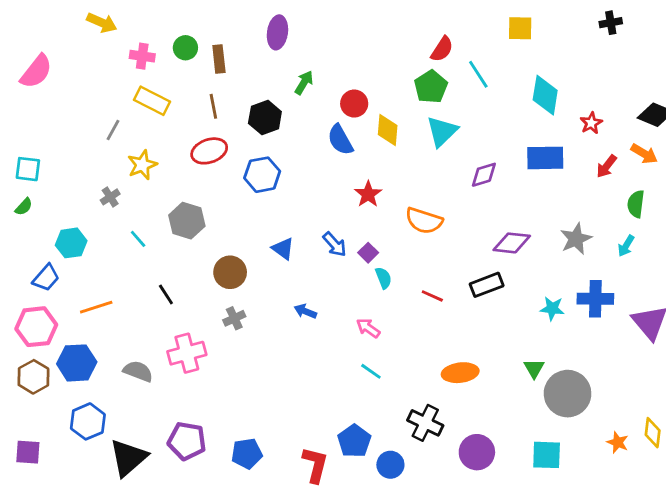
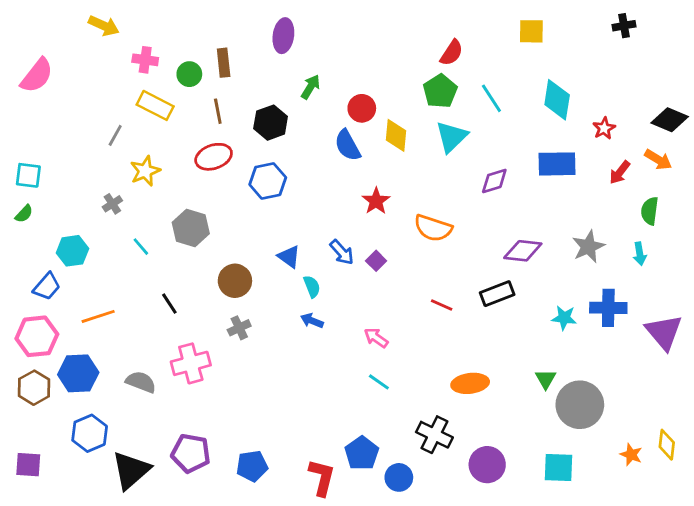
green circle: (185, 48) -> (189, 74), moved
cyan line: (478, 74) -> (491, 98), moved
cyan arrow: (626, 246) -> (640, 254), turned -40
cyan semicircle: (383, 278) -> (312, 286), moved

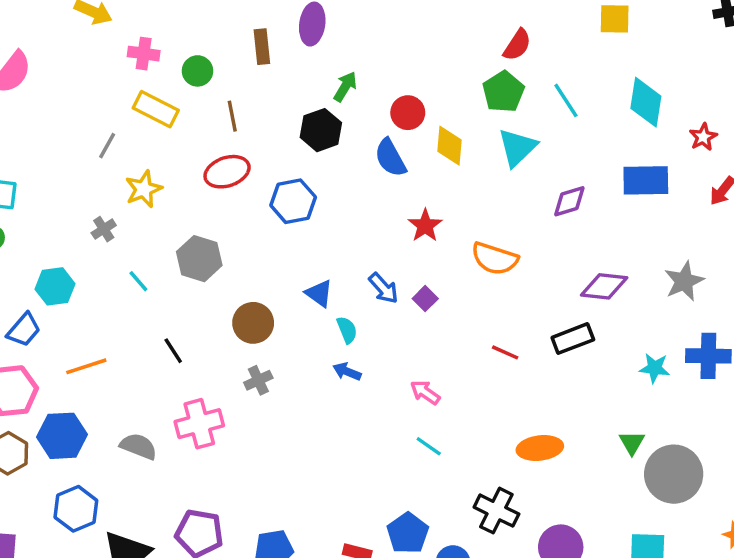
brown rectangle: (224, 63) -> (262, 47), moved
black hexagon: (271, 123) -> (321, 130), moved

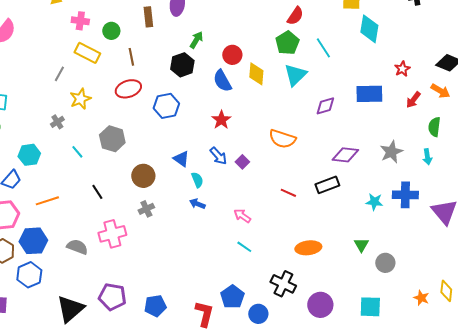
cyan diamond: (646, 102) -> (369, 29), moved
red star: (425, 226) -> (221, 120), moved
gray circle: (674, 474) -> (385, 263), size x0.6
blue hexagon: (76, 509) -> (29, 275), moved

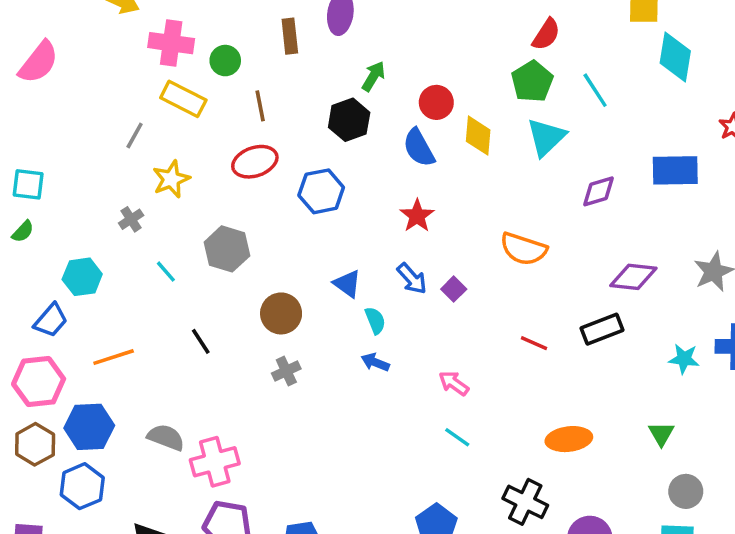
pink cross: (80, 21) -> (171, 43), size x1.4
pink cross: (112, 234) -> (215, 462), moved
gray circle: (385, 263) -> (686, 491), moved

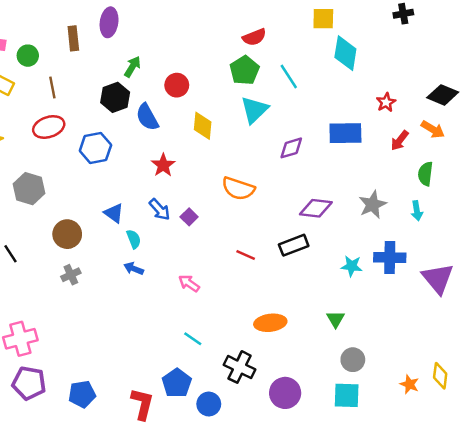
red semicircle: (546, 34) -> (254, 37), turned 35
yellow diamond: (478, 136) -> (203, 126), moved
blue semicircle: (419, 148) -> (147, 117), moved
cyan line: (457, 437) -> (193, 339), moved

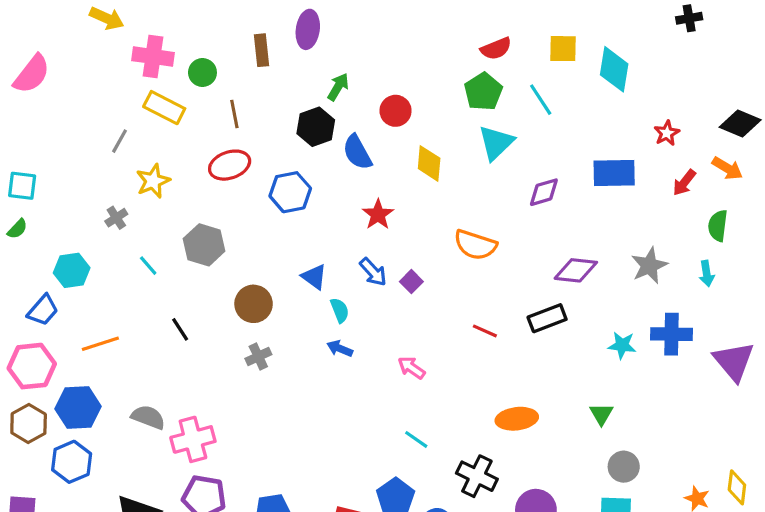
yellow square: (323, 19) -> (563, 49), moved

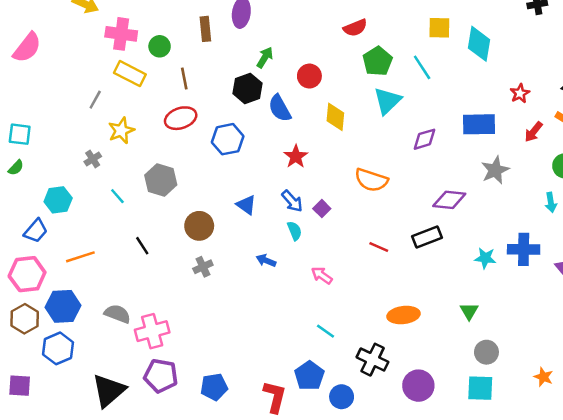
red semicircle: (496, 49) -> (355, 28), moved
gray star: (649, 266) -> (495, 170), moved
cyan semicircle: (340, 310) -> (295, 231), moved

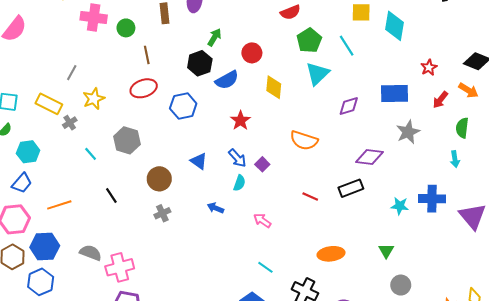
yellow rectangle: (130, 74) -> (49, 104), moved
blue semicircle: (280, 108) -> (227, 80), turned -90
cyan hexagon: (58, 200) -> (28, 152), moved
cyan semicircle: (295, 231) -> (239, 183), turned 42

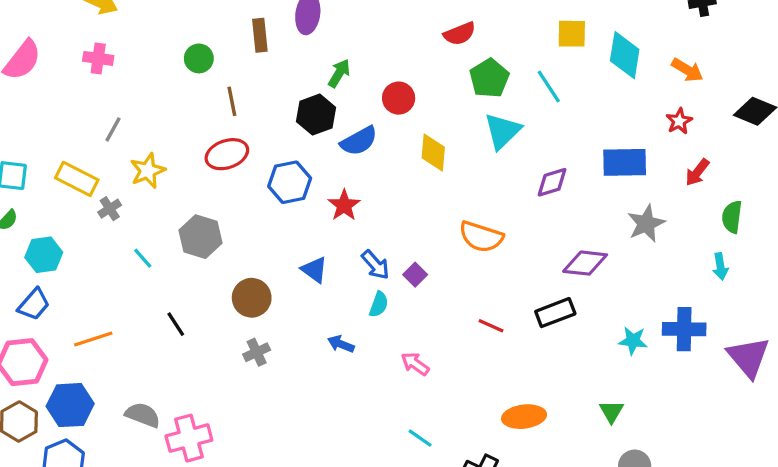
pink cross: (94, 18) -> (98, 58), moved, size x0.7
orange arrow: (468, 90) -> (687, 70), moved
red star: (240, 121) -> (344, 205), moved

